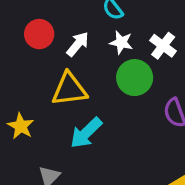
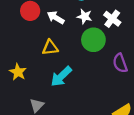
white arrow: (78, 44) -> (56, 18), turned -98
yellow triangle: (69, 89) -> (50, 48), size x0.7

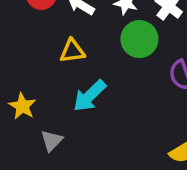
yellow star: (18, 72) -> (22, 106), moved

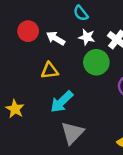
gray triangle: (52, 141) -> (72, 133), moved, size x1.5

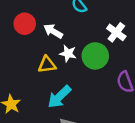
white star: (87, 37) -> (68, 53), moved

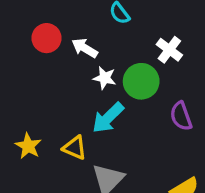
yellow triangle: (47, 65) -> (75, 148), moved, turned 30
cyan arrow: (59, 97) -> (108, 118), moved

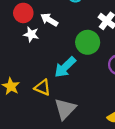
white star: (105, 78) -> (31, 34), moved

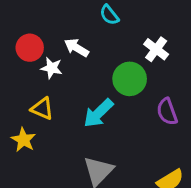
red circle: (23, 13) -> (30, 48), moved
yellow triangle: (42, 87) -> (42, 109), moved

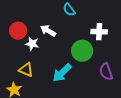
white cross: (156, 49) -> (99, 32), turned -35

